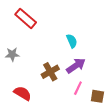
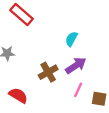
cyan semicircle: (72, 41) -> (71, 39), turned -128

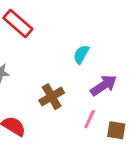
purple arrow: (76, 66) -> (104, 85), moved

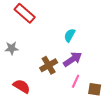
purple arrow: (104, 85) -> (73, 59), moved

